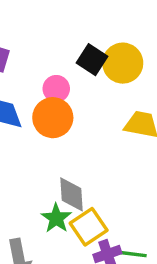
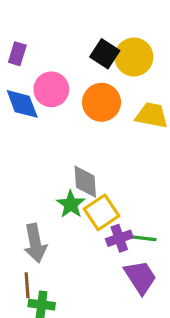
pink circle: (56, 89) -> (51, 89), moved, size x1.4
orange circle: (53, 118) -> (101, 102), moved

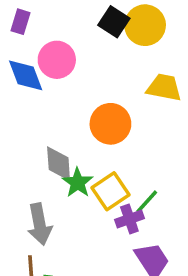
orange circle: (101, 102) -> (110, 124), moved
gray diamond: (85, 182) -> (59, 164), moved
green line: (144, 238) -> (147, 202), moved, turned -55

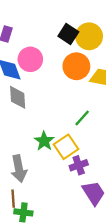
orange circle: (110, 124) -> (76, 66), moved
gray diamond: (59, 164) -> (18, 97), moved
green line: (147, 202) -> (82, 118), moved

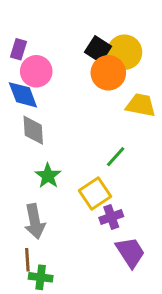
pink circle: (30, 59) -> (36, 71), moved
orange circle: (76, 66) -> (108, 73), moved
green star: (44, 141) -> (48, 176), moved

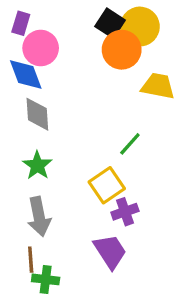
green star: (48, 176) -> (37, 165), moved
purple trapezoid: (130, 252) -> (110, 251), moved

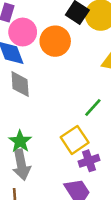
orange circle: (122, 50) -> (55, 41), moved
green star: (37, 165) -> (20, 141), moved

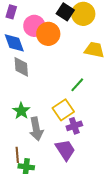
pink circle: (23, 32) -> (34, 26), moved
gray arrow: (21, 165) -> (36, 129), moved

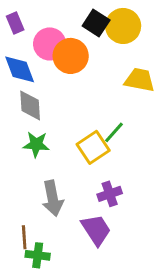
purple rectangle: (11, 12) -> (15, 23), turned -40
yellow square: (63, 110) -> (93, 147), moved
green star: (21, 111) -> (36, 144), moved, turned -30

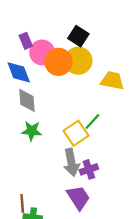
purple rectangle: (15, 23) -> (26, 41), moved
yellow circle: (123, 26) -> (78, 61), moved
gray arrow: (53, 198) -> (71, 162), moved

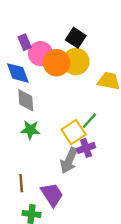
gray arrow: (71, 162) -> (69, 160), turned 35
purple cross: (89, 169) -> (86, 148), moved
purple trapezoid: (78, 197) -> (52, 195), moved
brown line: (22, 203) -> (21, 183), moved

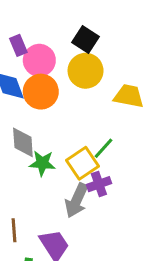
orange circle: (56, 63) -> (41, 92), moved
gray diamond: (26, 100) -> (23, 142), moved
green star: (30, 130) -> (42, 163), moved

